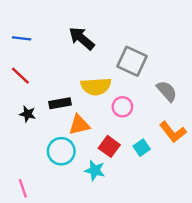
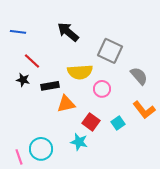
red line: (20, 76) -> (32, 61), moved
black star: (28, 114) -> (23, 80), moved
cyan circle: (61, 151) -> (41, 149), moved

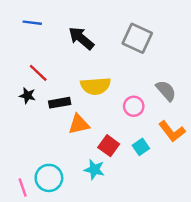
blue line: (18, 32) -> (32, 23), moved
gray square: (110, 51) -> (137, 38), moved
pink circle: (102, 89) -> (134, 106), moved

